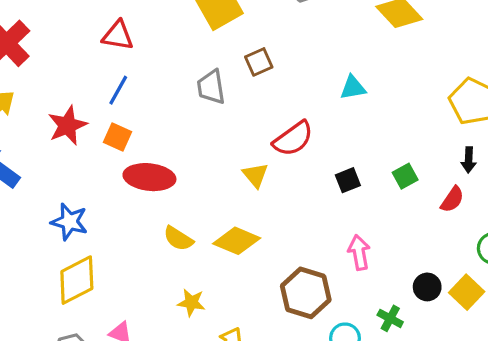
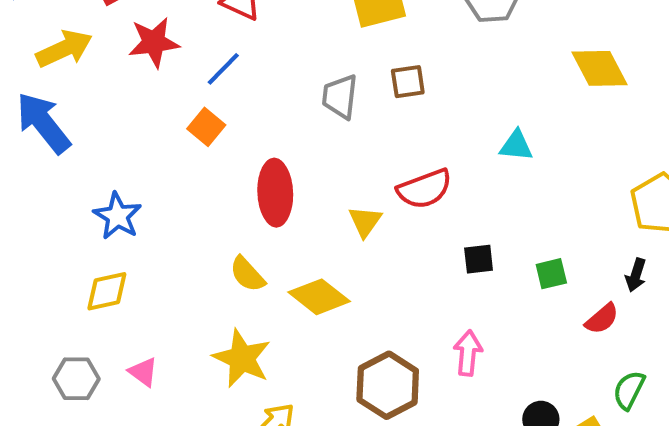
red star: (67, 125) -> (154, 42), moved
red ellipse: (149, 177) -> (275, 193), moved, turned 66
yellow diamond: (77, 280) -> (107, 291), size x0.7
yellow star: (191, 303) -> (242, 358), size x1.6

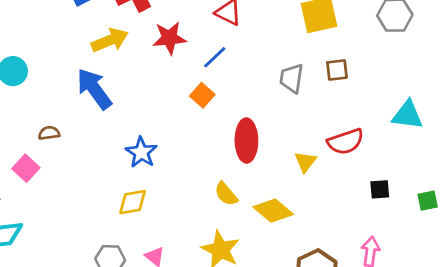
cyan triangle: (516, 146) -> (407, 115), size x1.4

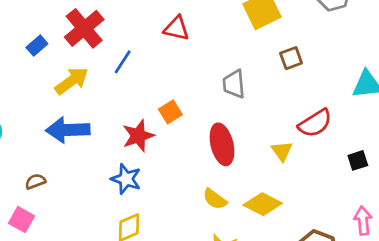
red star: (169, 38) -> (138, 136), moved
blue line: (215, 57) -> (123, 62), moved
gray trapezoid: (292, 78) -> (234, 84), moved
blue arrow: (94, 89) -> (68, 130), turned -42
orange square: (202, 95) -> (170, 112), turned 30

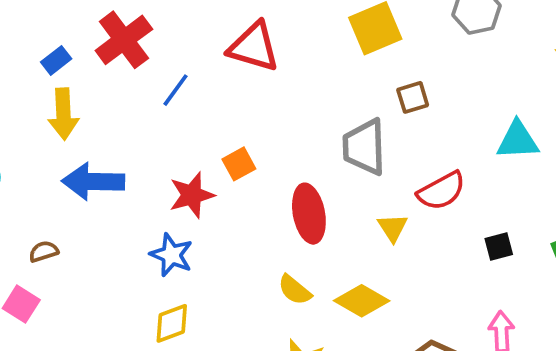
red triangle: (176, 28) -> (254, 47), size x1.4
yellow arrow: (72, 81) -> (63, 114), moved, turned 120
gray trapezoid: (234, 84) -> (364, 147), moved, size x1.4

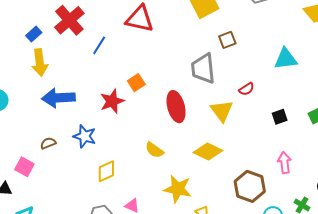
red semicircle: (441, 191) -> (247, 89), size x0.6
yellow triangle: (393, 228) -> (222, 111), size x1.4
brown semicircle: (44, 251) -> (48, 143), moved
blue star: (171, 255) -> (85, 136), moved
yellow semicircle: (295, 290) -> (154, 150), moved

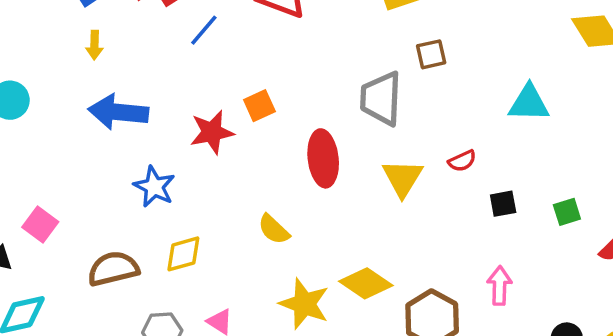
yellow arrow: (40, 63) -> (94, 45), size x0.6
red semicircle: (247, 89) -> (462, 161), moved
brown semicircle: (48, 143) -> (113, 269), moved, size x1.8
yellow diamond: (208, 151) -> (366, 283), moved

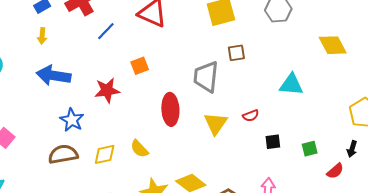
orange square: (259, 106) -> (140, 66), moved
yellow diamond: (183, 254) -> (105, 154), moved
brown semicircle: (113, 269) -> (63, 154), moved

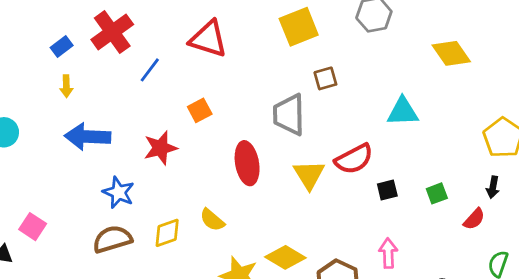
red semicircle: (251, 116) -> (354, 159), size x1.8

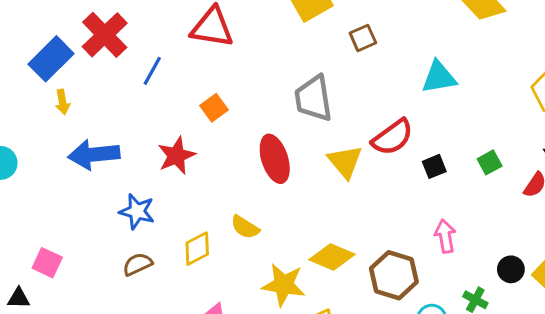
blue rectangle: (62, 46) -> (51, 59), size x1.8
brown square: (325, 78) -> (363, 38), moved
brown semicircle: (112, 239) -> (138, 264), size x0.7

